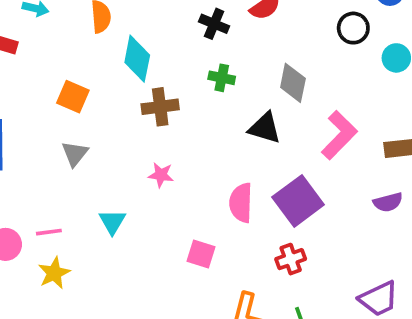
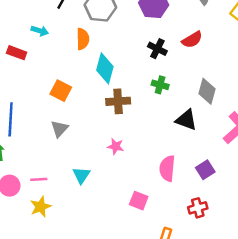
purple square: (298, 201) -> (205, 170), size x0.6

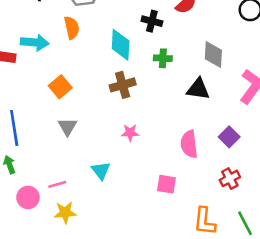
cyan arrow: (40, 31) -> (35, 42), moved, size x1.5
cyan diamond: (105, 68) -> (121, 45), moved
orange square: (61, 91) -> (60, 87), turned 35
yellow star: (41, 207) -> (65, 213), turned 30

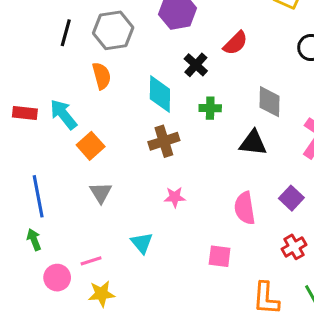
black cross: (152, 21) -> (196, 65), turned 30
cyan arrow: (35, 42) -> (63, 114), moved, turned -132

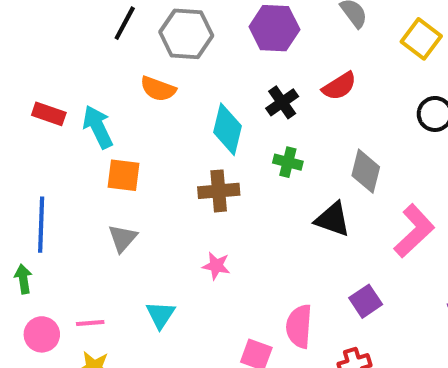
orange semicircle: (102, 76) -> (158, 89), turned 112
orange square: (91, 146) -> (123, 175), turned 36
pink semicircle: (245, 208) -> (299, 326), moved

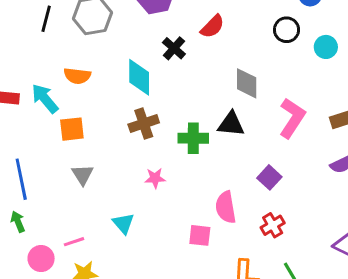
orange semicircle: (158, 89) -> (77, 76), moved
green cross: (288, 162) -> (193, 138), moved, size x1.4

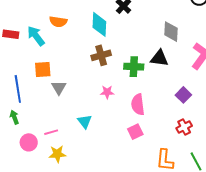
orange square: (72, 129) -> (43, 70), moved
pink semicircle: (226, 207) -> (138, 104), moved
pink square: (200, 235) -> (135, 132), turned -35

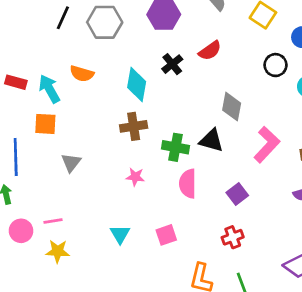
orange square: (43, 70) -> (45, 124), moved
pink semicircle: (138, 104) -> (188, 184), moved
cyan triangle: (85, 121) -> (120, 234), moved

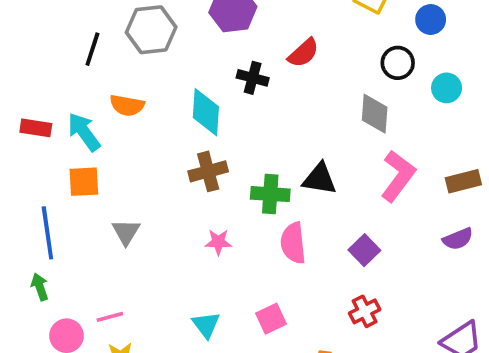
black line: (63, 18) -> (92, 49), moved
black cross: (172, 64) -> (253, 78), turned -30
gray diamond: (232, 107) -> (375, 114), moved

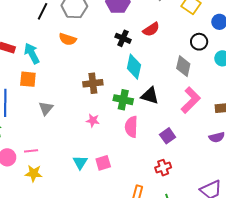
orange semicircle: (127, 105) -> (68, 39), moved
cyan diamond: (206, 112) -> (134, 67), moved
pink square: (271, 319) -> (103, 163), moved

